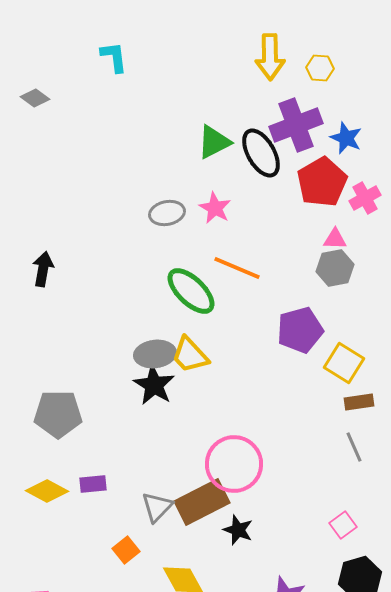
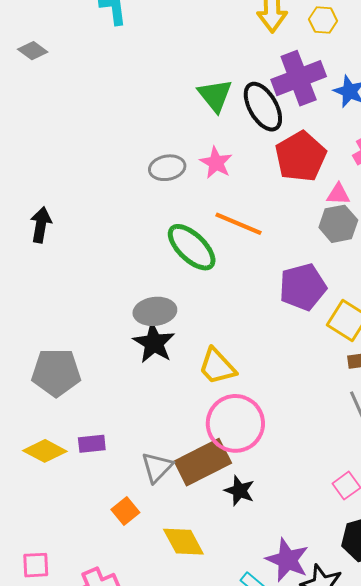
green triangle: (214, 142) -> (215, 95), turned -42
red pentagon: (322, 182) -> (301, 157), moved
yellow trapezoid: (190, 355) -> (217, 366), moved

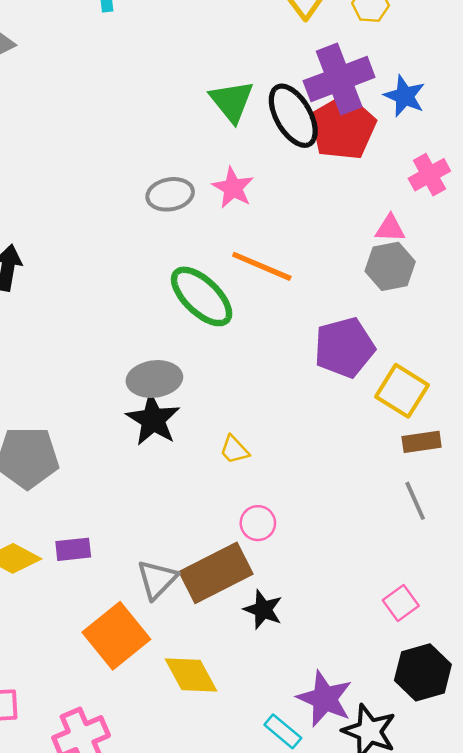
red pentagon: (301, 157) -> (343, 128), moved
yellow trapezoid: (217, 366) -> (234, 450), size x0.6
pink circle: (235, 423) -> (258, 523), size x0.5
orange square: (125, 511) -> (116, 636), size x1.8

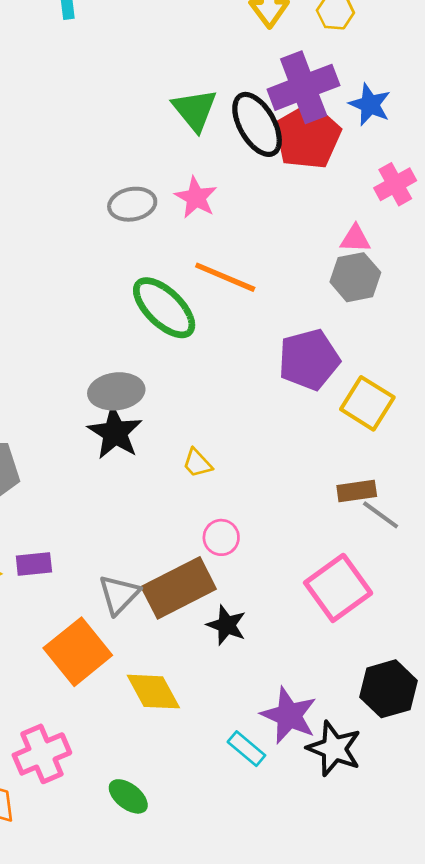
brown rectangle: (422, 442) -> (357, 491), moved
gray line: (415, 501) -> (381, 515), turned -30
pink square: (401, 603) -> (338, 588), moved, size x1.8

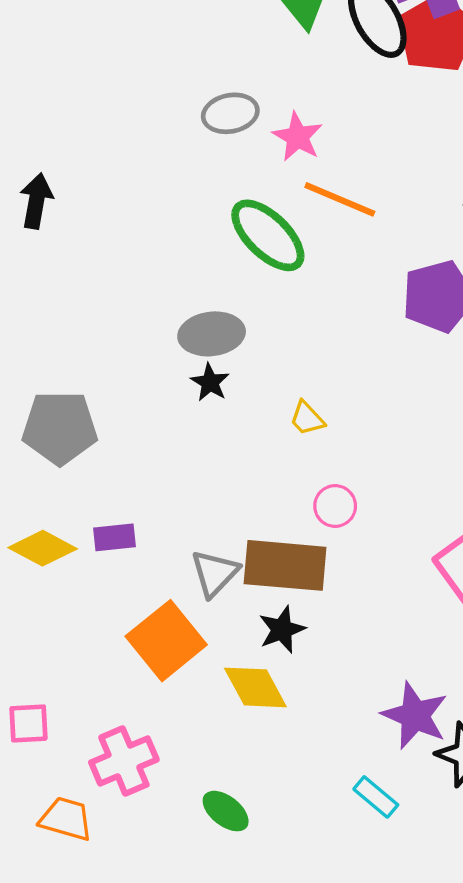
pink star: (196, 198) -> (298, 137), moved
black star: (115, 433) -> (210, 382), size x0.6
brown rectangle: (179, 588) -> (285, 565), turned 32
black star: (227, 625) -> (282, 630), moved, turned 30
cyan rectangle: (246, 749) -> (376, 797), moved

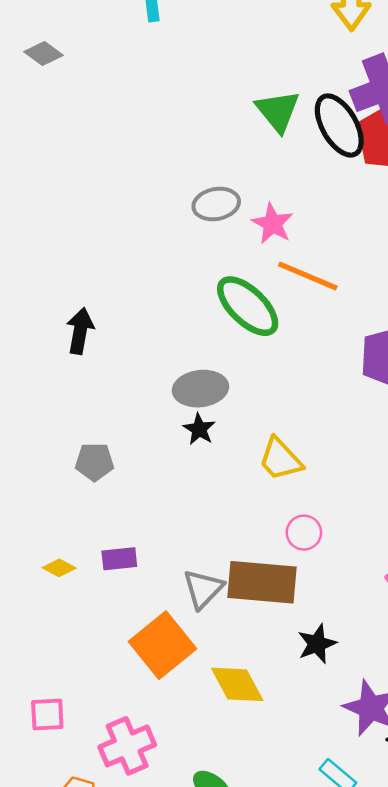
black arrow: (36, 201) -> (80, 331), moved
yellow trapezoid: (307, 418) -> (280, 459), size x1.5
gray pentagon: (60, 428) -> (94, 462), moved, size x0.6
yellow diamond: (43, 548) -> (59, 568), size x0.6
black star: (282, 630) -> (317, 644), moved

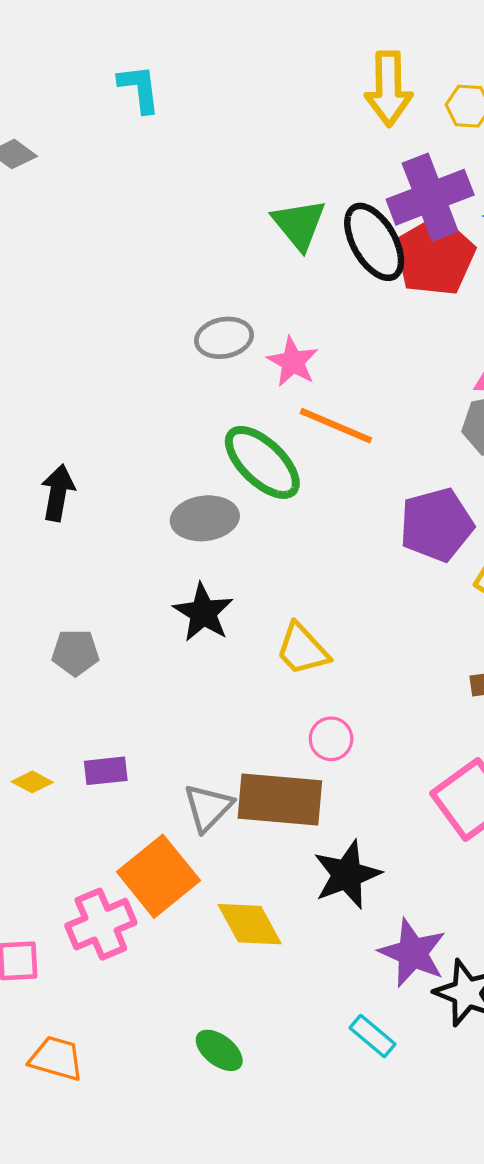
gray ellipse: (200, 389) -> (205, 518), moved
black star: (199, 429) -> (203, 613), size x1.5
black star: (317, 644) -> (347, 875), size x1.4
pink cross: (127, 746) -> (101, 924), moved

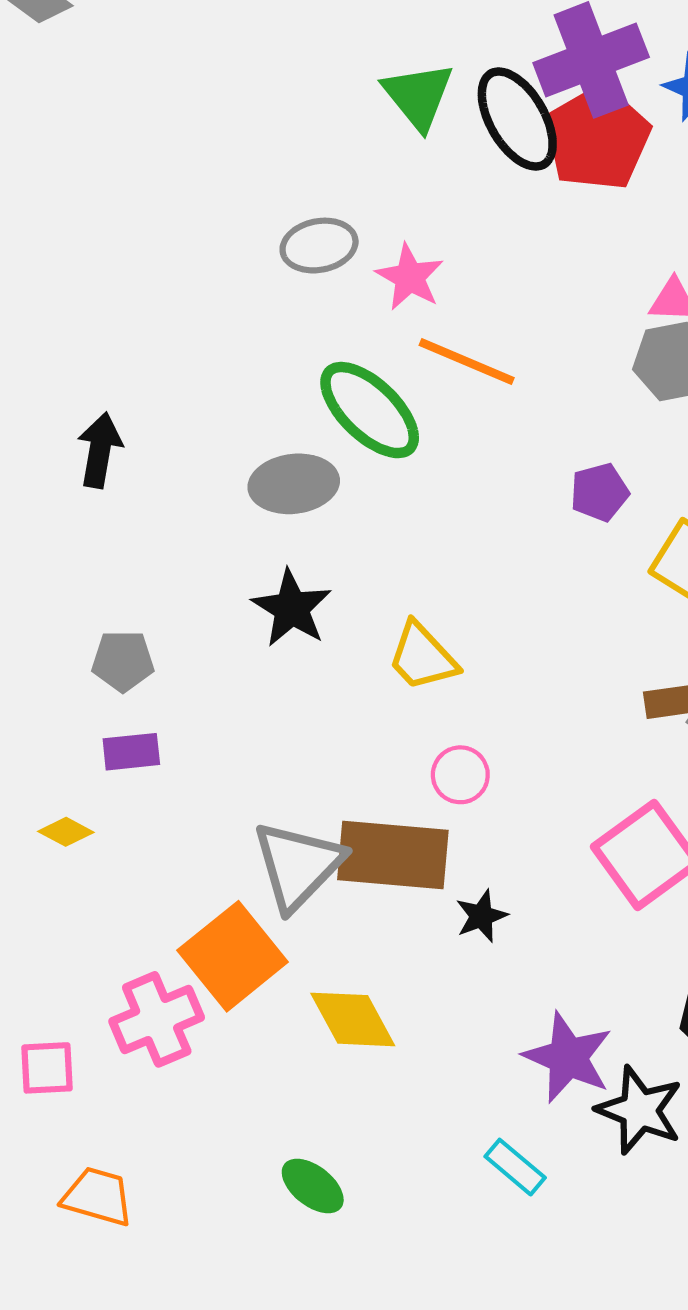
purple pentagon: (436, 525) -> (599, 492), size x0.6
purple rectangle: (106, 771) -> (131, 752), moved
gray triangle: (208, 808) -> (298, 866), size x1.4
black star: (347, 875) -> (481, 916), moved, size x0.6

